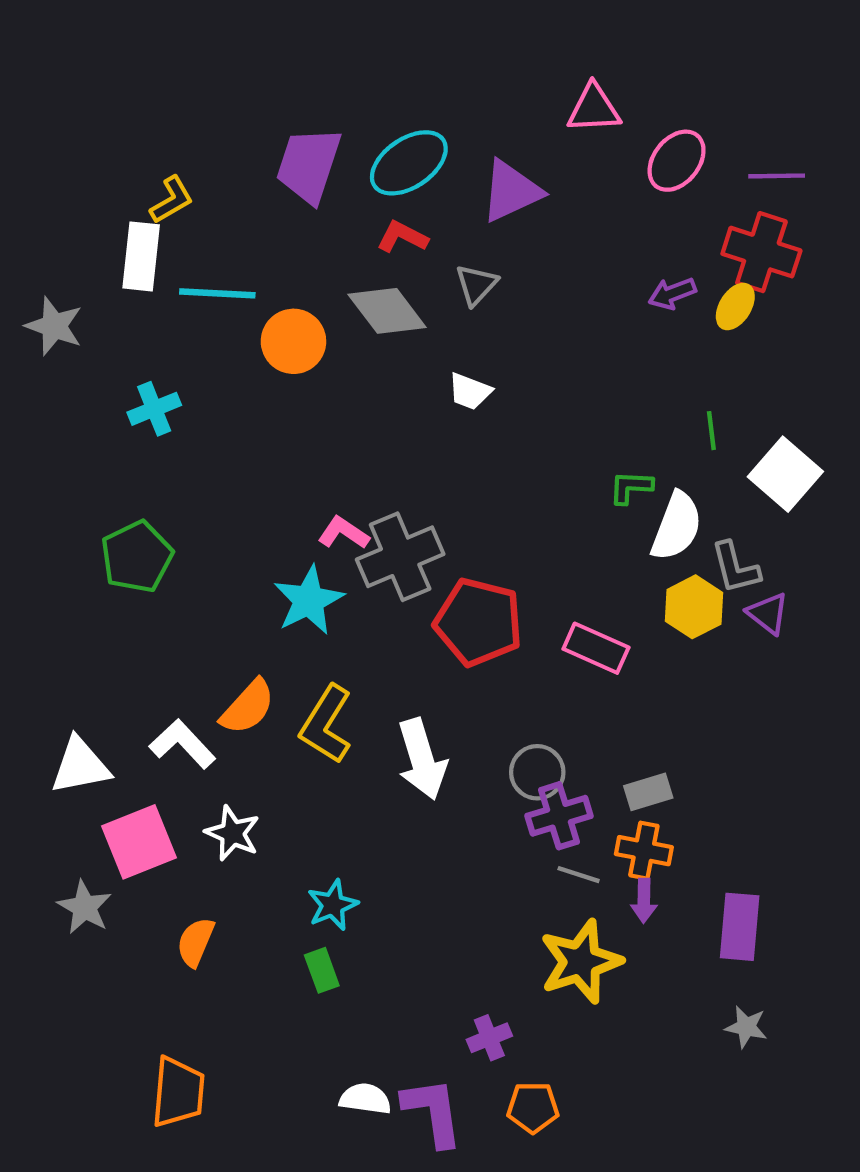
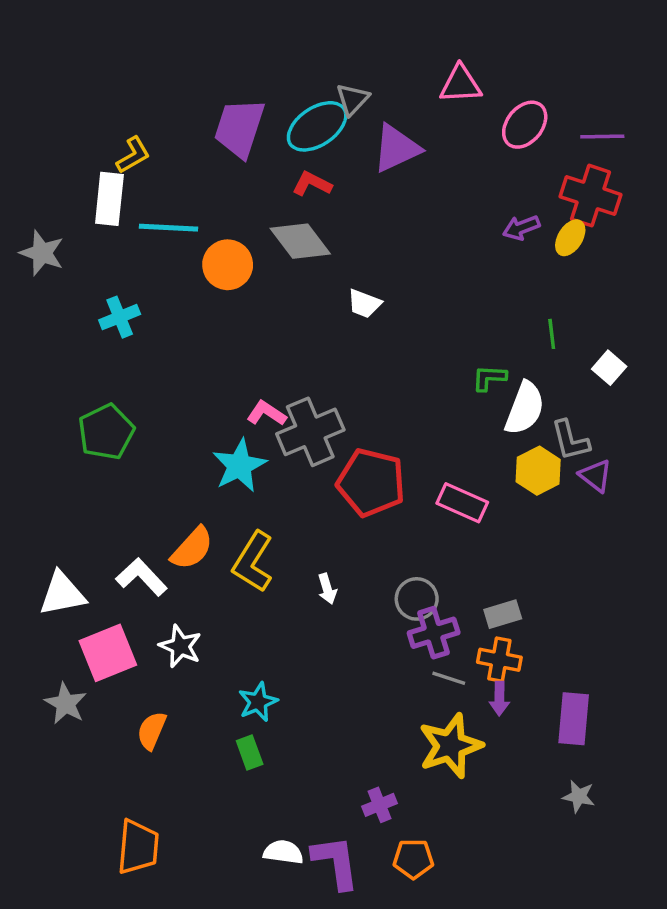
gray triangle: (476, 285) -> (353, 99), moved
white square: (785, 474) -> (609, 368), size x0.6
white arrow: (422, 759) -> (327, 589), size x0.5

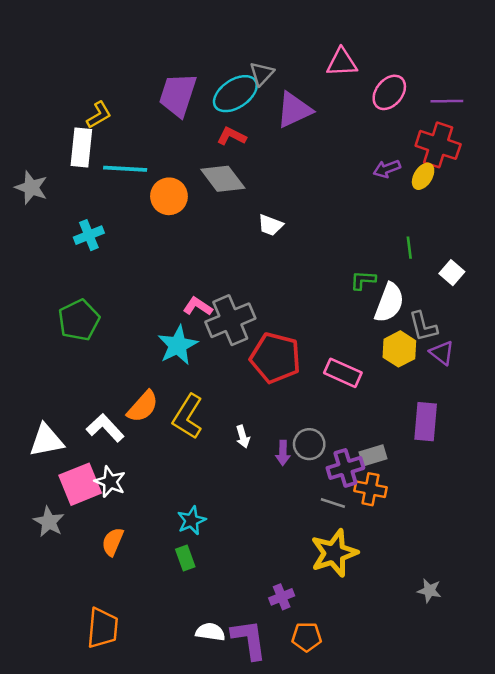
purple cross: (434, 633) -> (345, 468), moved
white star: (180, 646) -> (110, 482), moved
purple arrow: (499, 699) -> (283, 453), moved
purple rectangle: (574, 719) -> (426, 422), moved

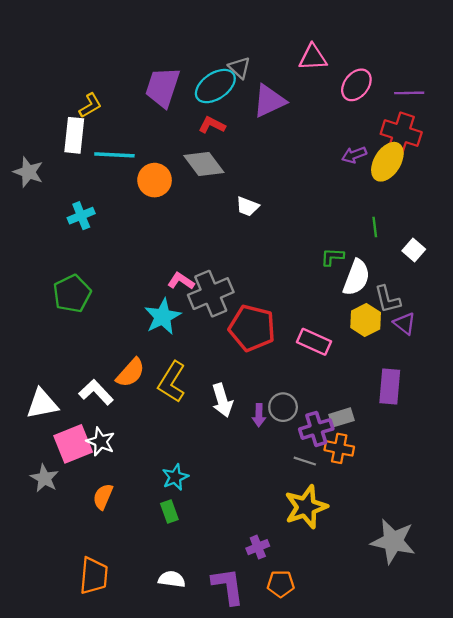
gray triangle: (262, 74) -> (239, 68), turned -30
yellow ellipse: (423, 176) -> (387, 162), size x1.6
white arrow: (243, 437) -> (222, 400), size x1.6
gray star: (429, 591) -> (393, 541), size x2.0
white semicircle: (210, 632) -> (172, 579), moved

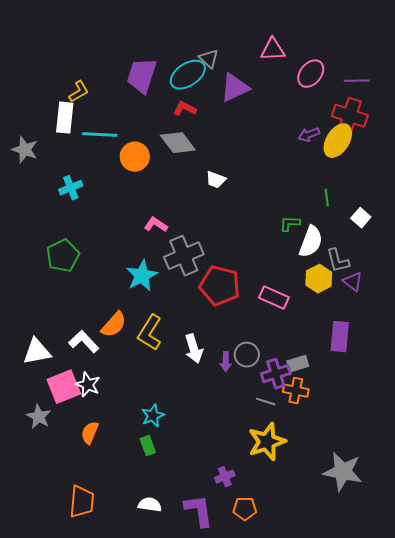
pink L-shape: (181, 281) -> (156, 225), moved

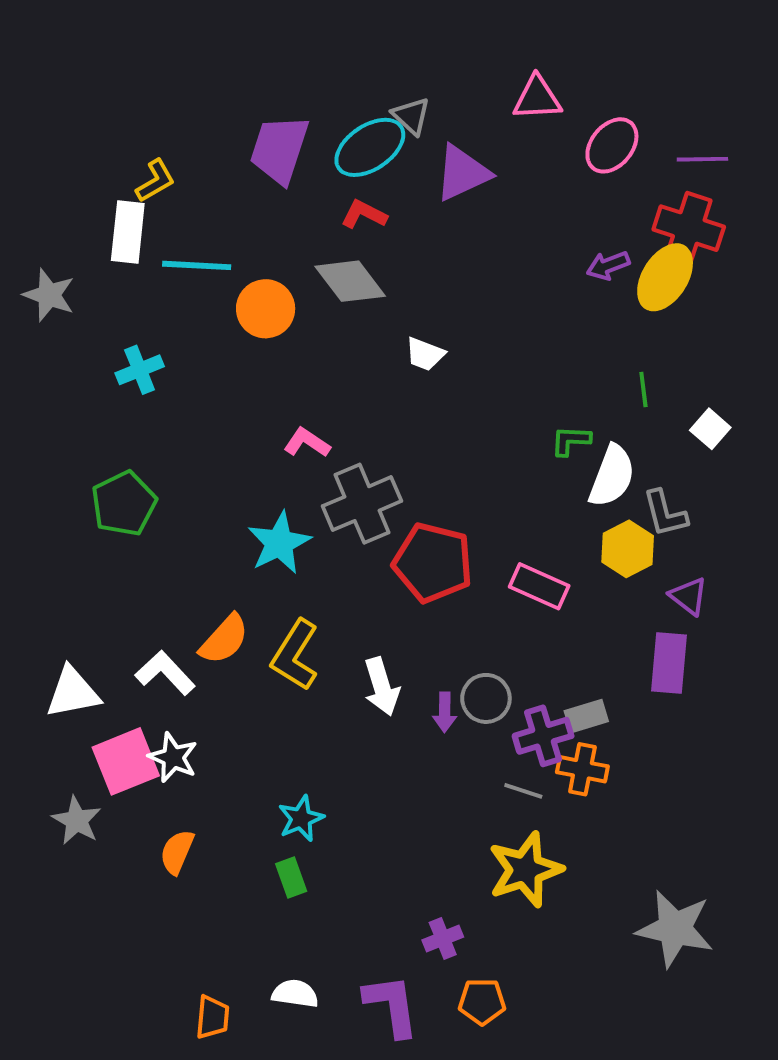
purple triangle: (353, 282) -> (689, 596), moved
orange trapezoid: (82, 502) -> (212, 1017), moved, size x0.7

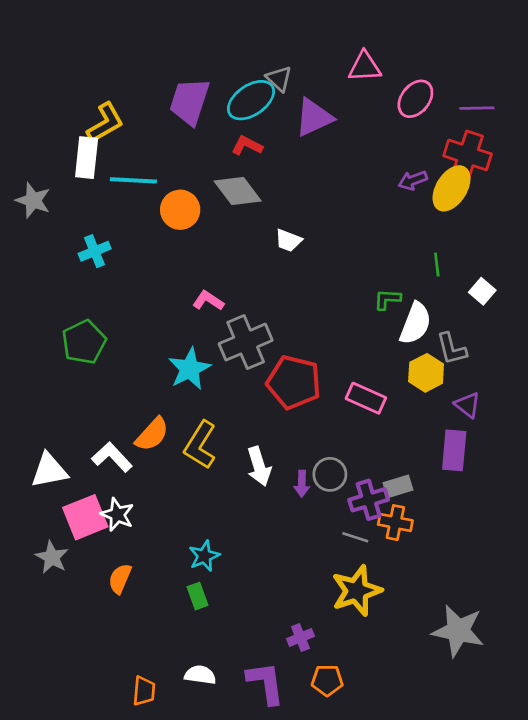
yellow L-shape: (155, 181) -> (105, 123), size x1.4

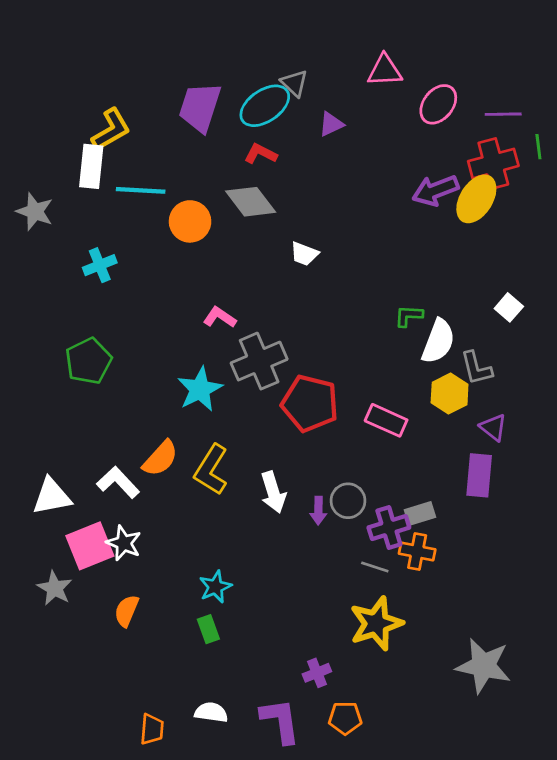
purple triangle: (314, 117) -> (331, 124), size x0.6
red cross: (468, 155) -> (493, 164), turned -33
purple arrow: (413, 180) -> (435, 190), size x1.5
green line: (437, 265) -> (538, 147), moved

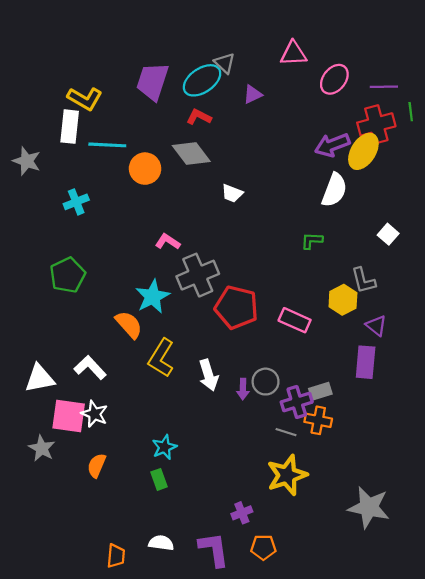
yellow L-shape: (111, 130) -> (85, 99), turned 60
white semicircle: (438, 341) -> (334, 190), moved
orange semicircle: (160, 458) -> (129, 325), moved, turned -84
pink square: (90, 546) -> (69, 416), turned 30

